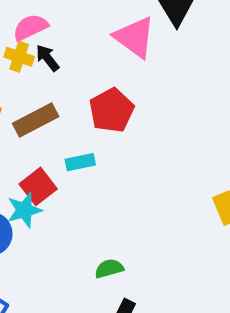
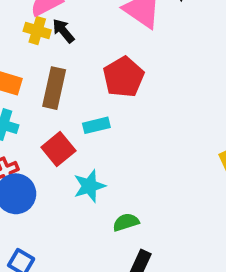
brown rectangle: (36, 120) -> (54, 88), turned -48
cyan star: (24, 210) -> (89, 186), moved

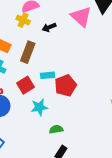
black arrow: (63, 31) -> (49, 27), moved, turned -80
red pentagon: (124, 77) -> (66, 85), moved

